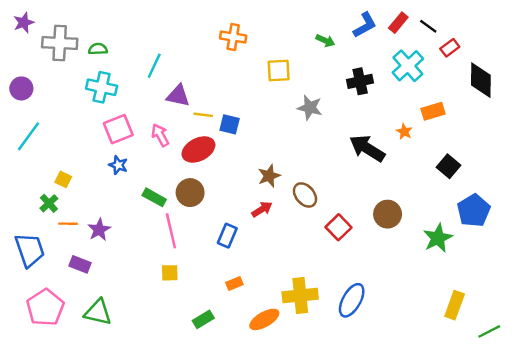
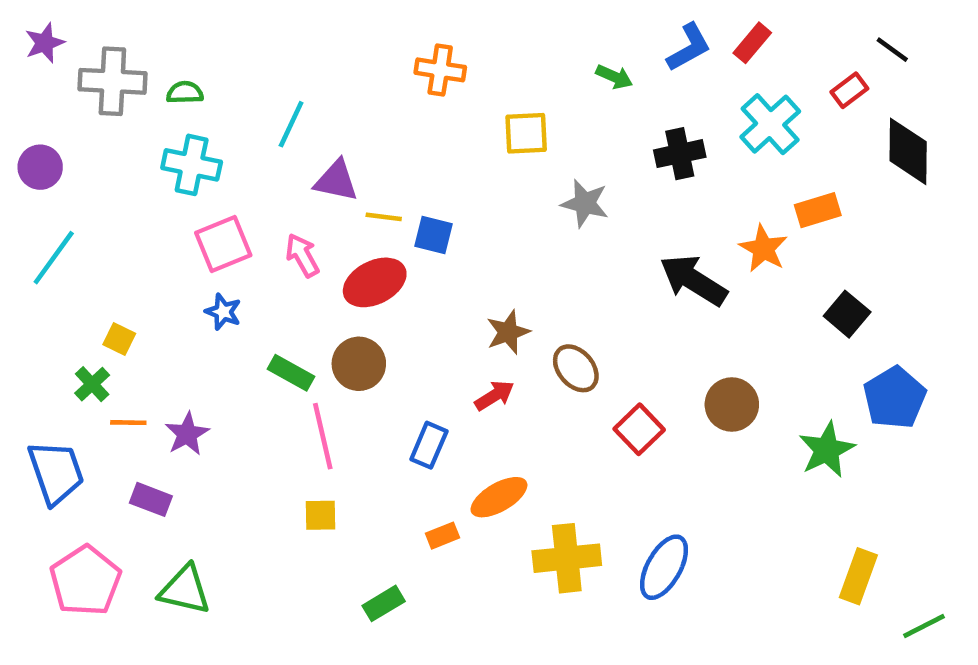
black line: (428, 26) -> (892, 50), moved
orange star: (404, 132) -> (763, 249), size x1.5
orange ellipse: (264, 319) -> (499, 497), moved

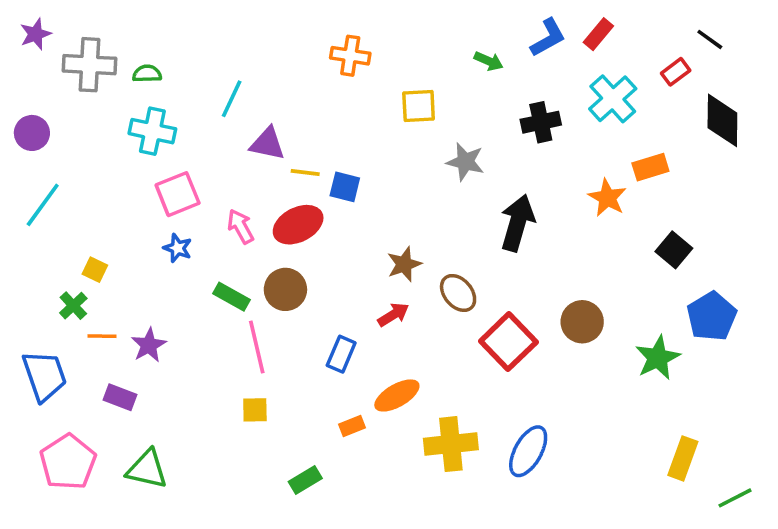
pink arrow: (302, 255) -> (241, 226), moved
black arrow: (693, 280) -> (517, 223), moved, turned 74
red square: (639, 429) -> (508, 342), size x1.4

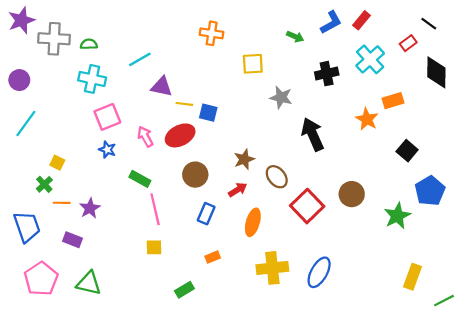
purple star: (36, 34) -> (21, 20), size x1.4
cyan line: (232, 99) -> (140, 59), turned 35
black arrow: (517, 223) -> (313, 134), turned -40
brown circle: (285, 289) -> (195, 175), moved
orange ellipse: (397, 395) -> (253, 222), moved, turned -44

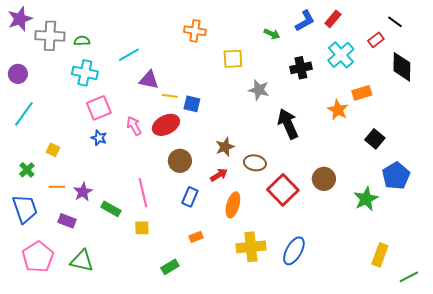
brown ellipse: (277, 177) -> (255, 163), turned -40
green rectangle: (140, 179) -> (111, 209), moved
green cross: (44, 184) -> (27, 170), moved

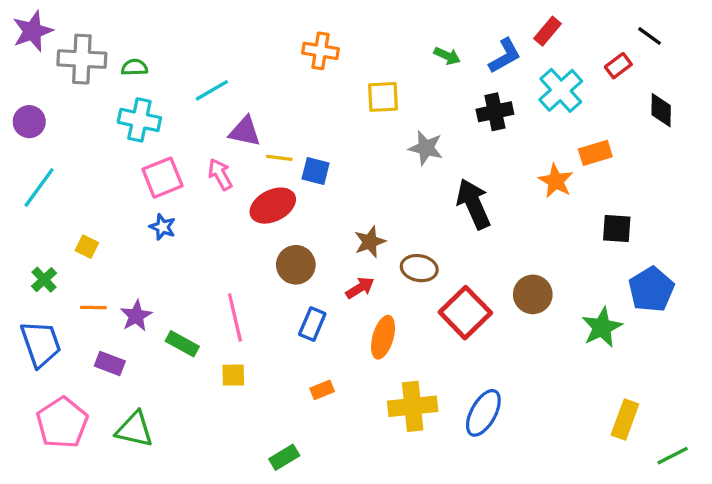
blue L-shape: (305, 21) -> (505, 56), moved
black diamond: (402, 67) -> (661, 110), size x0.7
pink arrow: (134, 126) -> (220, 174), moved
black square: (375, 139) -> (617, 229), turned -36
green rectangle: (170, 267) -> (284, 457), moved

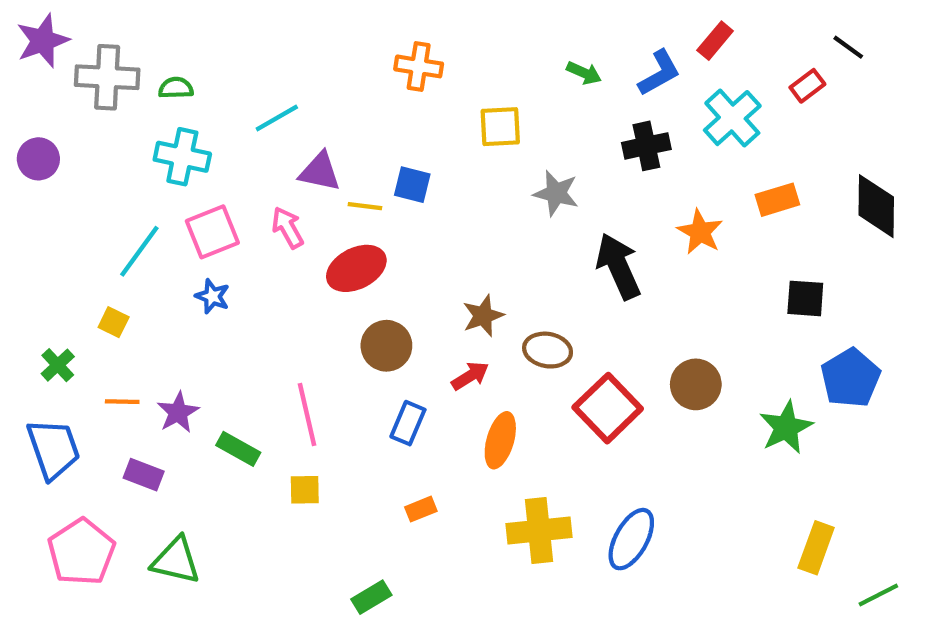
black diamond: (661, 110) -> (876, 206), moved, size x1.4
blue square: (316, 171) -> (412, 185), moved
orange star: (556, 181) -> (700, 232), moved
cyan line: (39, 187) -> (139, 251), moved

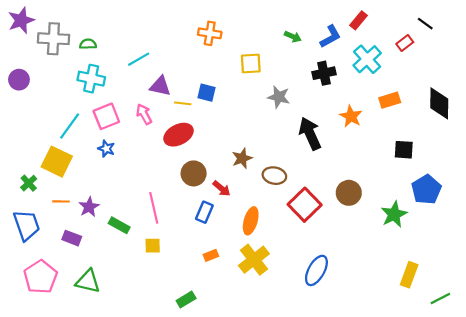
yellow square: (114, 322) -> (57, 162), size x2.0
red arrow: (470, 376) -> (222, 189), moved, turned 72
yellow cross: (539, 531) -> (254, 260), moved, turned -32

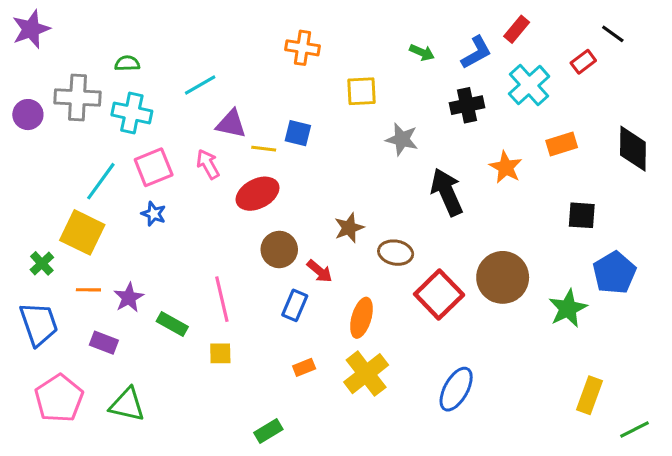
gray cross: (53, 39) -> (78, 97), moved
brown circle: (349, 193) -> (503, 277), size x1.4

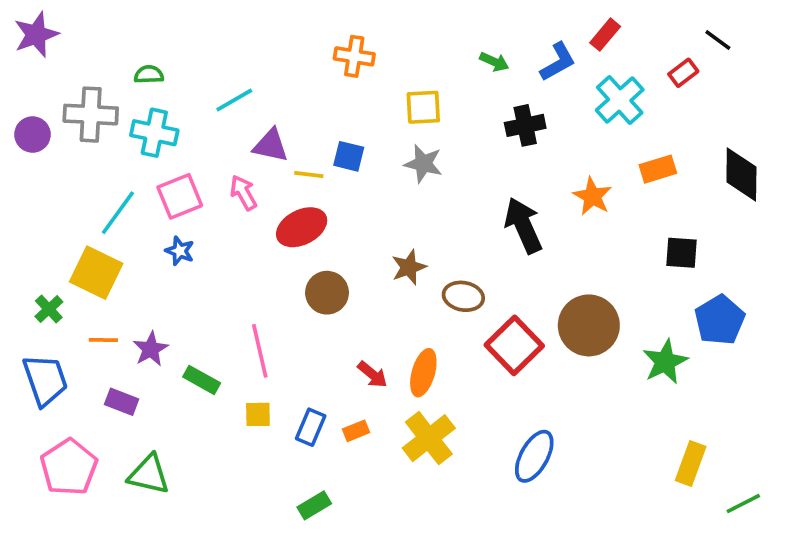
black cross: (467, 105) -> (525, 125), moved
gray star: (402, 139) -> (423, 164), moved
red arrow: (320, 271) -> (372, 374), moved
blue rectangle: (295, 305) -> (311, 427), moved

